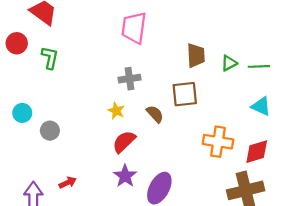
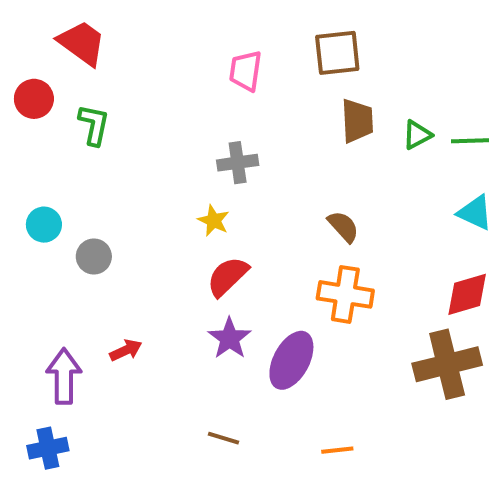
pink trapezoid: (134, 28) -> (246, 71), size x0.7
brown square: (185, 94) -> (337, 53), moved
brown semicircle: (155, 114) -> (343, 227), moved
orange cross: (218, 142) -> (345, 294), moved

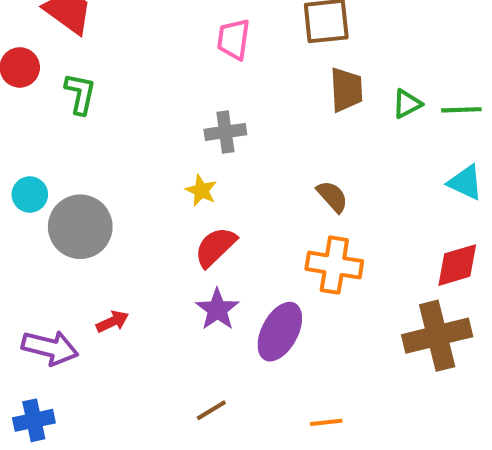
gray circle: (94, 257) -> (80, 227), size x1.8
purple arrow: (64, 376) -> (50, 348), turned 104
brown line: (224, 438) -> (211, 410), turned -48

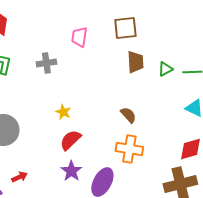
gray cross: (225, 132) -> (46, 63), moved

